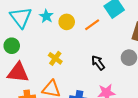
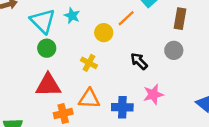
yellow circle: (67, 22) -> (104, 33), moved
green circle: (12, 46) -> (47, 48), moved

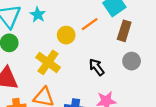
brown rectangle: (180, 19) -> (124, 31), moved
yellow cross: (89, 63) -> (48, 62), size x1.5

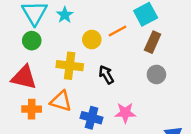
yellow cross: (48, 62) -> (70, 66), turned -35
black arrow: (97, 67) -> (106, 75), moved

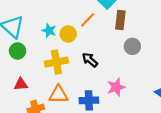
cyan star: (65, 15) -> (49, 31), moved
red triangle: (24, 77) -> (21, 84), size x0.6

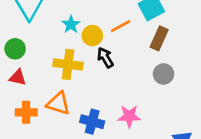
green circle: (18, 51) -> (15, 49), moved
black arrow: (90, 60) -> (105, 58), moved

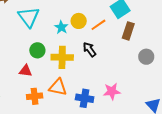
yellow circle: (92, 36) -> (79, 21), moved
green circle: (15, 49) -> (37, 50), moved
gray circle: (164, 74) -> (146, 57), moved

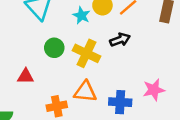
black arrow: (89, 49) -> (120, 40), turned 112
yellow cross: (62, 57) -> (86, 53), turned 30
red triangle: (26, 71) -> (26, 76), moved

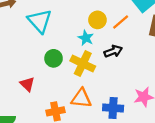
cyan star: (81, 15) -> (86, 38), moved
red triangle: (26, 76) -> (27, 84), turned 42

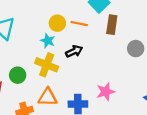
orange line: (121, 22) -> (79, 24), turned 56
green circle: (54, 58) -> (18, 75), moved

